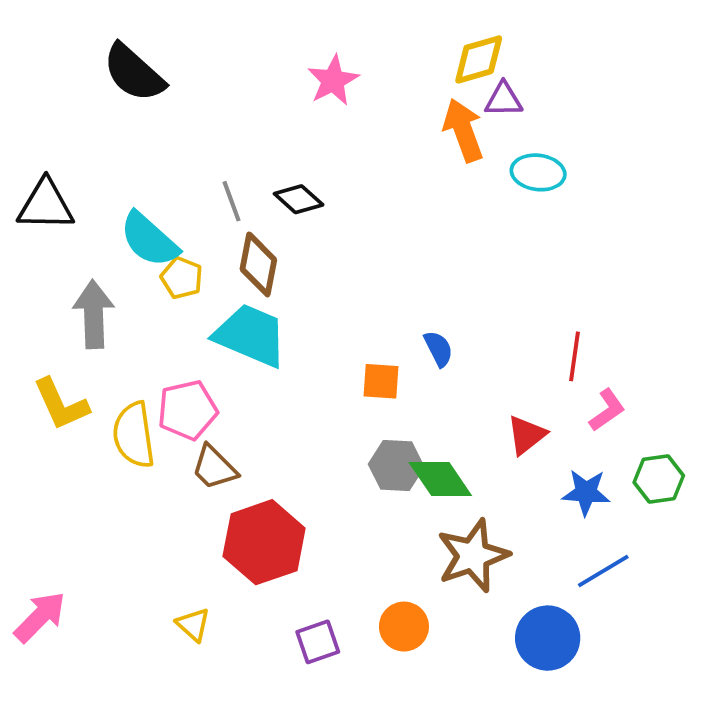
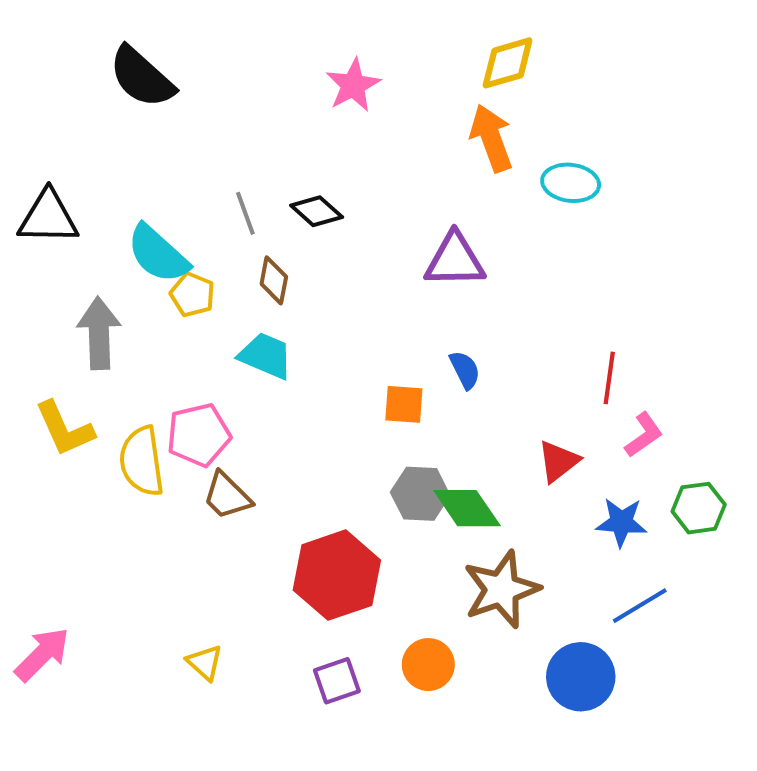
purple triangle: (504, 100) -> (455, 260), moved, size x1.5
brown diamond: (258, 264) -> (274, 280), size x0.7
cyan trapezoid: (251, 335) -> (266, 356), size x0.7
red hexagon: (264, 542) -> (337, 575), moved

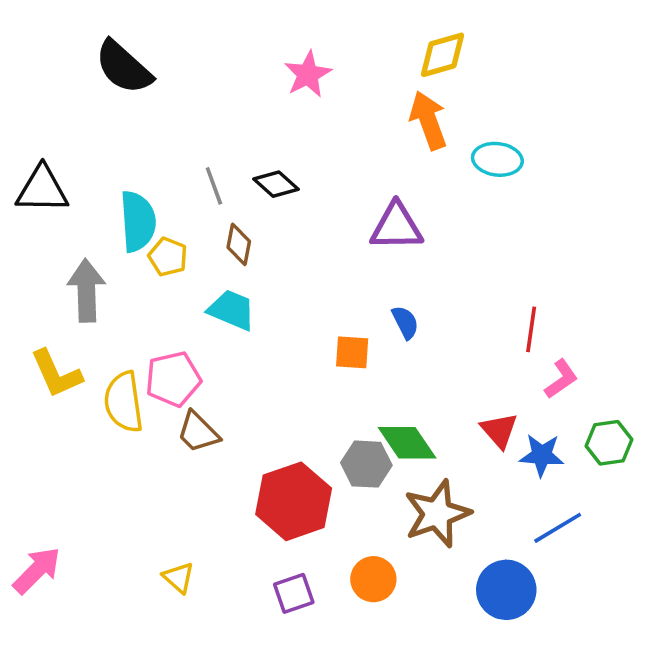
cyan semicircle: (158, 254) -> (138, 221), turned -136
red triangle: (558, 461) -> (499, 430), moved, turned -33
gray hexagon: (420, 494) -> (366, 464), moved

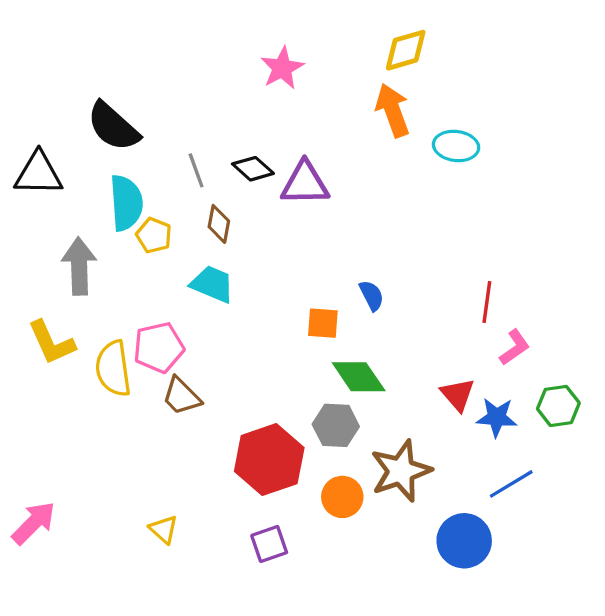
black semicircle: (124, 67) -> (113, 126), moved
purple triangle: (396, 227) -> (305, 183), moved
green diamond: (407, 443) -> (359, 377), moved
orange circle: (373, 579) -> (342, 497), moved

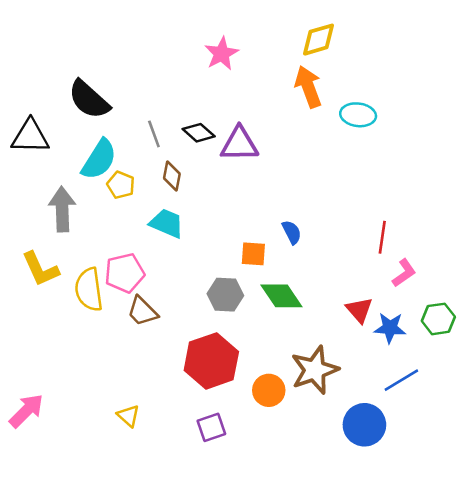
cyan semicircle: (126, 203) -> (99, 159), turned 36
gray hexagon: (336, 425) -> (225, 295), moved

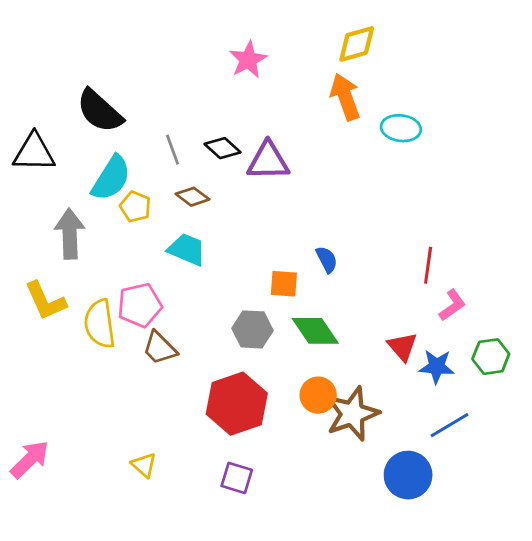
brown diamond: (172, 176) -> (192, 197), turned -64
orange circle: (269, 390) -> (318, 395), moved
purple square: (211, 427) -> (237, 478), turned 36

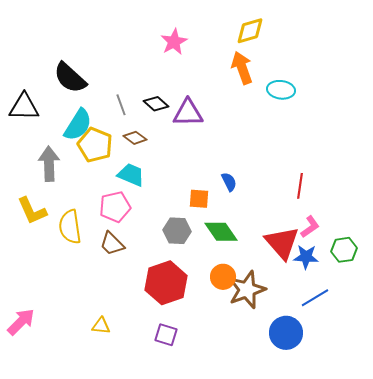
yellow pentagon: (135, 207) -> (95, 145), size x1.6
pink pentagon: (140, 305) -> (115, 207), moved
pink L-shape: (452, 305) -> (310, 227), moved
red triangle: (402, 347) -> (282, 243), size x1.6
yellow triangle: (144, 465) -> (101, 326), turned -36

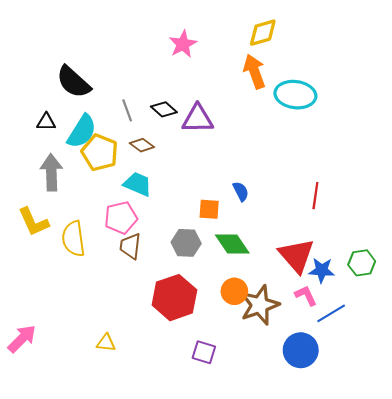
cyan ellipse: (281, 90) -> (295, 95), size x1.4
black triangle: (24, 107) -> (46, 122), moved, size x0.6
pink L-shape: (310, 227) -> (306, 296), moved, turned -80
brown trapezoid: (112, 244) -> (130, 246), moved, turned 52
purple square: (166, 335) -> (204, 352), moved

